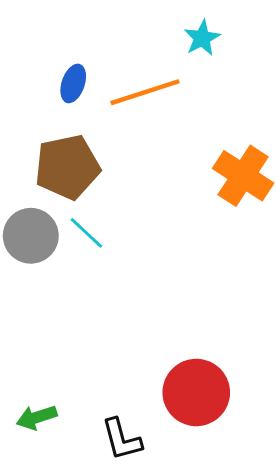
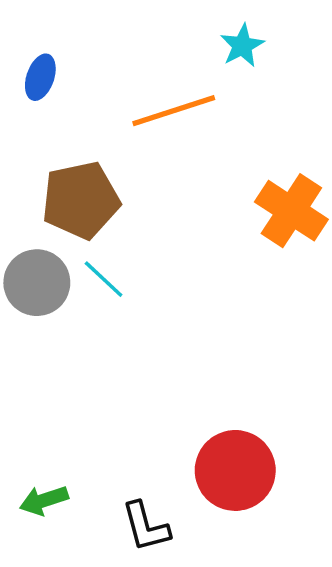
blue ellipse: (73, 83) -> (40, 77), moved

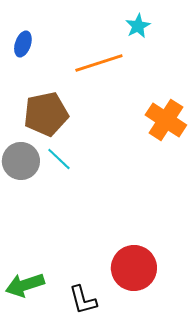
green arrow: (44, 500) -> (25, 285), size x1.4

